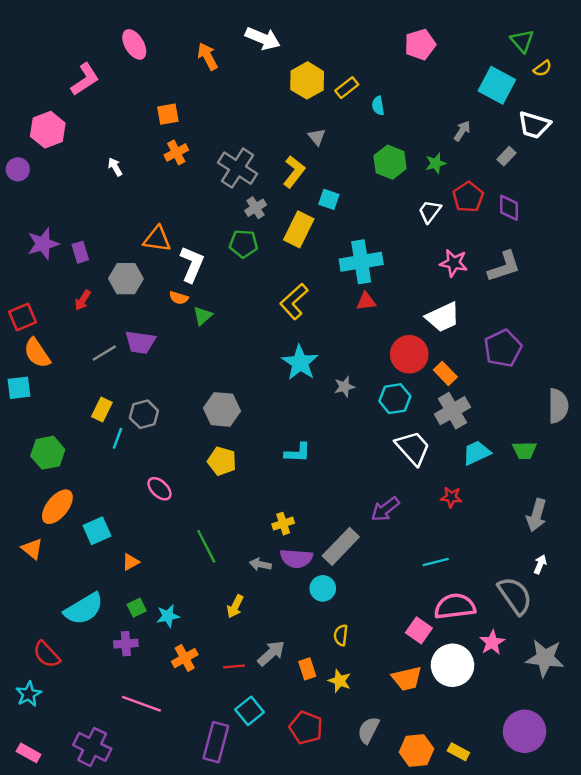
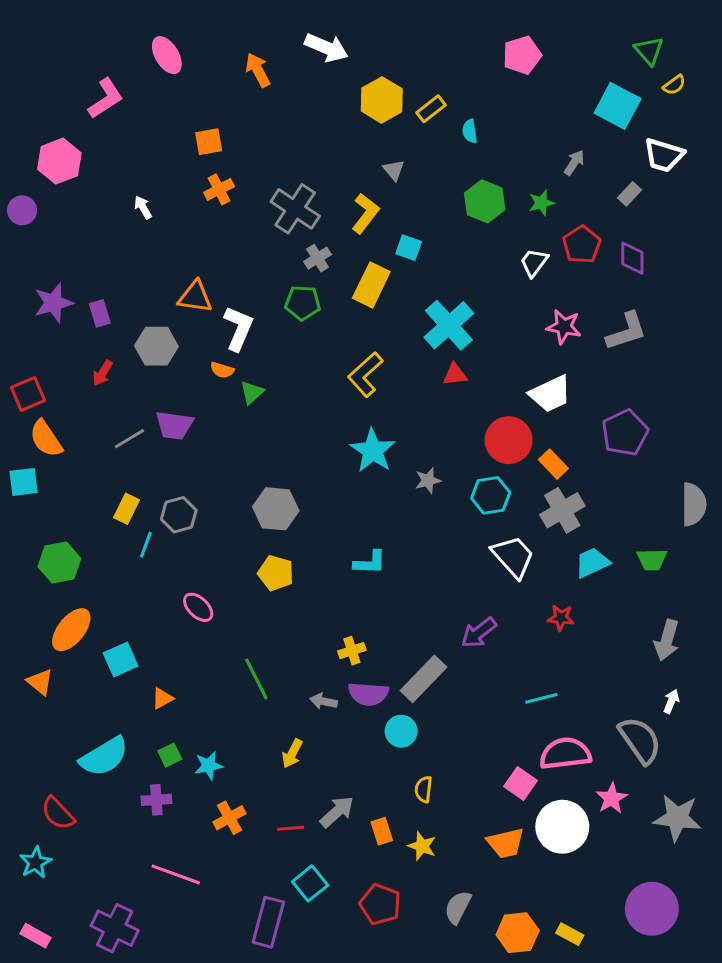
cyan cross: (361, 262) -> (449, 325), turned -33

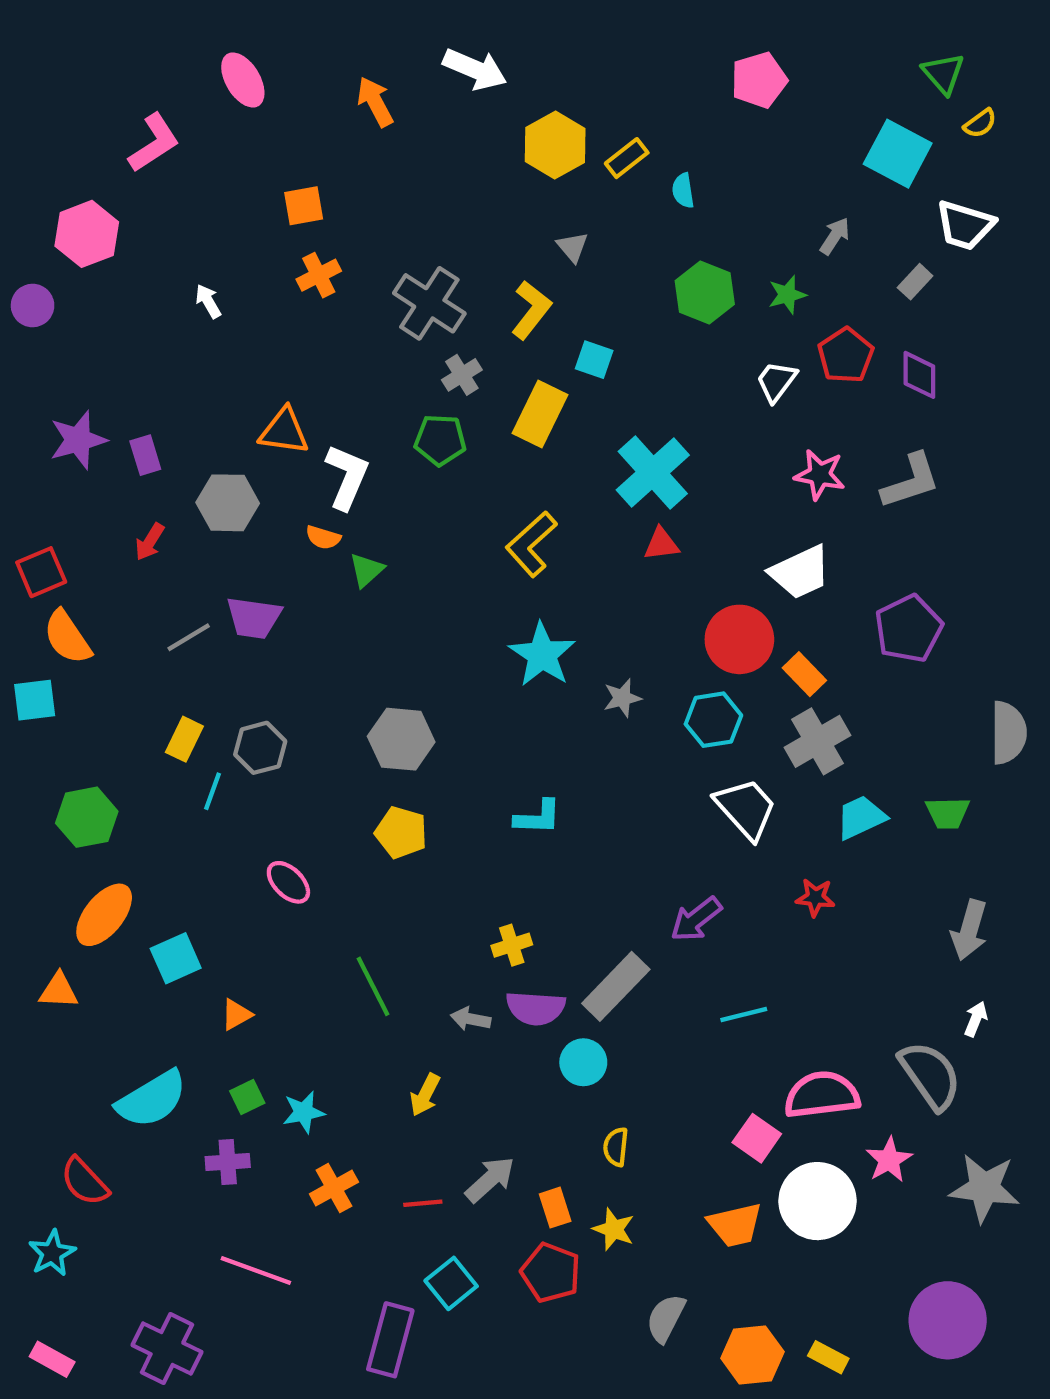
orange triangle: (40, 682) -> (59, 991), turned -36
cyan line: (541, 698) -> (744, 1015), moved
red pentagon: (380, 904) -> (551, 1273), moved

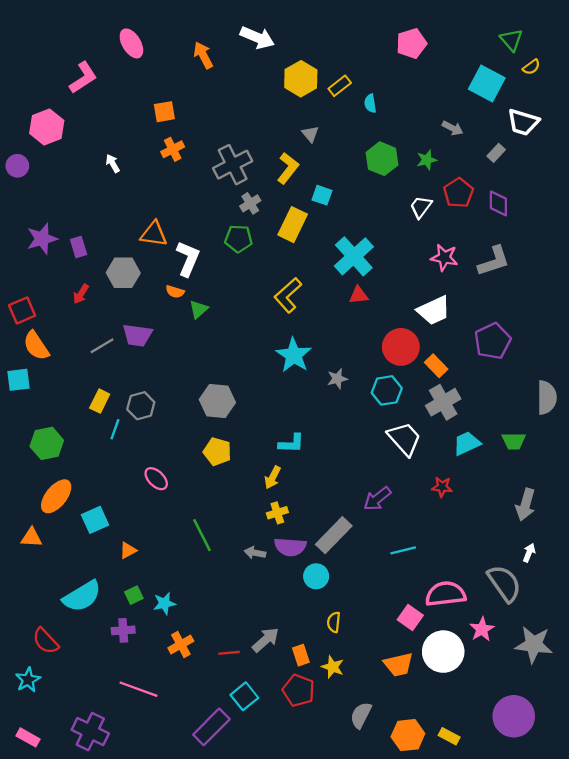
gray arrow: (835, 236) -> (453, 128), turned 84
gray cross: (429, 303) -> (233, 165), turned 30
yellow arrow: (425, 1095) -> (273, 477), moved
purple rectangle: (390, 1340) -> (211, 727), turned 30

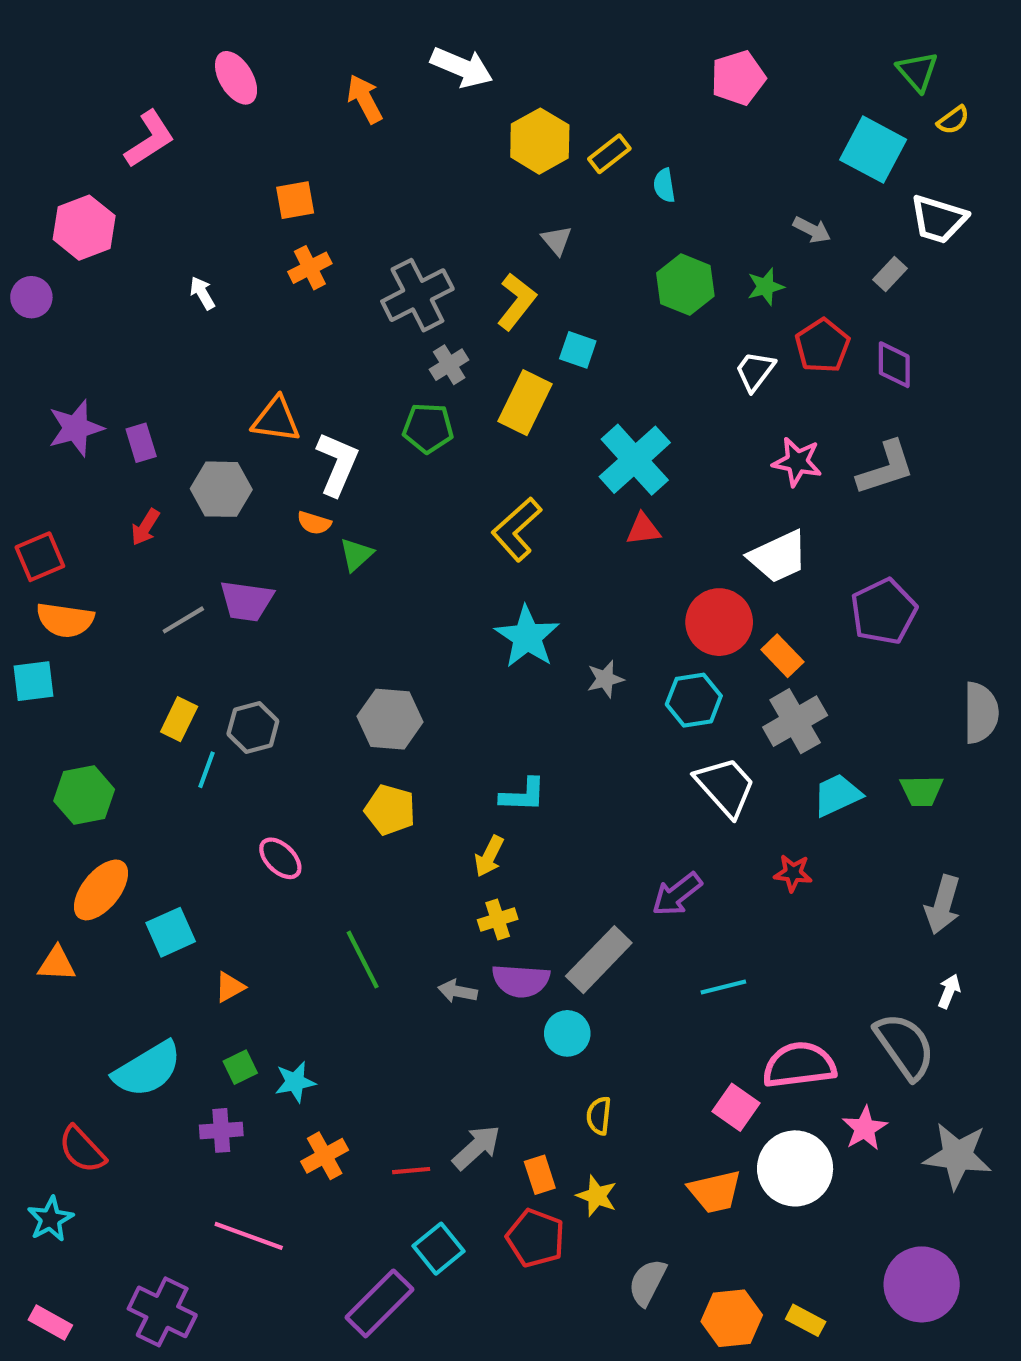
orange semicircle: (36, 346) -> (65, 620), turned -48

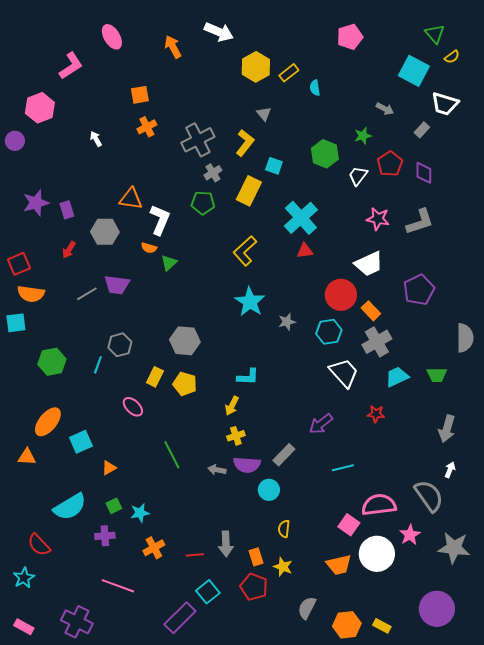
green hexagon: (685, 285) -> (325, 154), moved
yellow rectangle: (179, 719) -> (155, 377), moved
green hexagon: (84, 795) -> (52, 362), moved
gray rectangle: (599, 960) -> (284, 455), size x0.7
gray arrow: (477, 1147) -> (226, 544), turned 130

